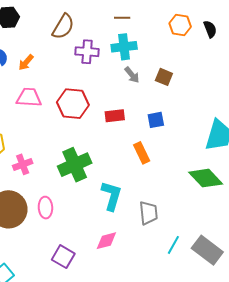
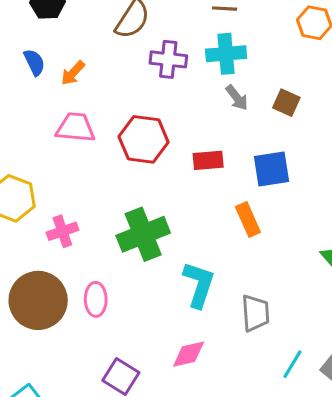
blue square: (156, 120) -> (272, 169), size x1.4

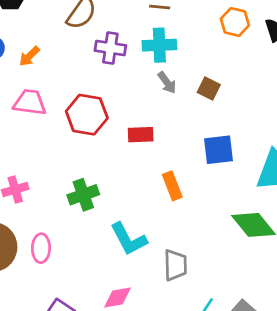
blue square: (272, 169) -> (218, 150), moved
green cross: (143, 234) -> (83, 195), size x0.7
cyan L-shape: (199, 285) -> (129, 239), turned 132

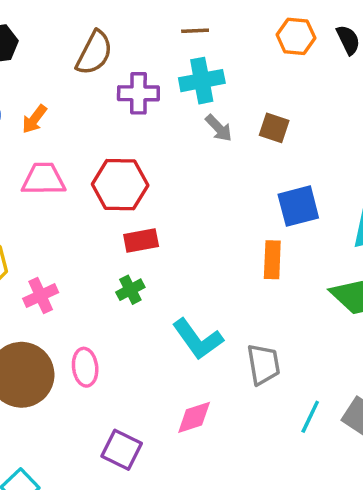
red rectangle: (141, 135) -> (141, 240), moved
orange rectangle: (172, 186) -> (272, 260), moved, turned 32
green cross: (83, 195) -> (130, 290), size x0.7

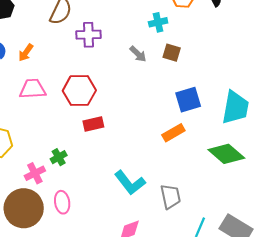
cyan cross: (202, 81) -> (158, 22), moved, size x0.7
orange rectangle: (272, 260) -> (173, 133), turned 60
green cross: (130, 290) -> (59, 157), moved
pink cross: (41, 296) -> (35, 173), moved

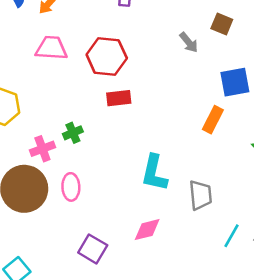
gray arrow: (138, 54) -> (189, 42), moved
orange rectangle: (173, 133) -> (213, 120), turned -40
cyan L-shape: (130, 183) -> (154, 173), turned 44

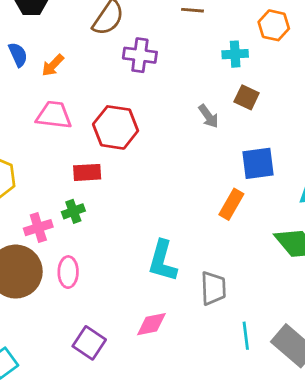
red rectangle: (119, 98) -> (87, 172), moved
cyan line: (231, 236) -> (246, 336), turned -40

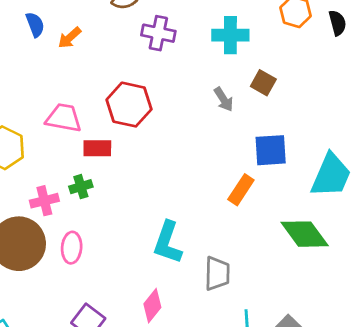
cyan cross: (235, 54) -> (230, 35), moved, size x1.4
pink trapezoid: (54, 115) -> (64, 118), moved
pink diamond: (151, 324) -> (152, 306), turned -44

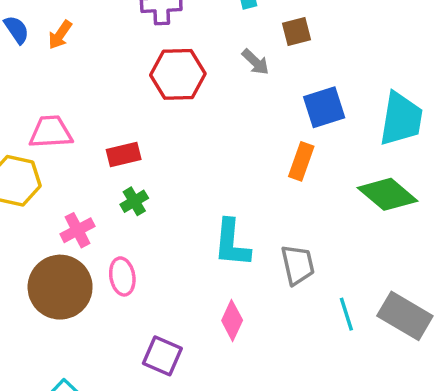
brown square: (263, 83) -> (297, 31), turned -30
red hexagon: (129, 105) -> (178, 74), moved
pink trapezoid: (64, 118) -> (51, 132), moved
green cross: (81, 187) -> (134, 201), moved

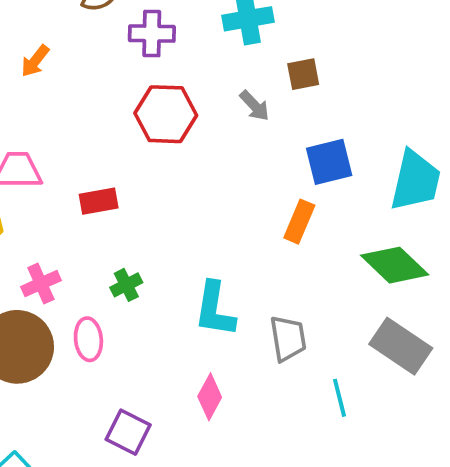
green cross: (134, 201) -> (126, 285), moved
gray rectangle: (405, 316) -> (401, 346), moved

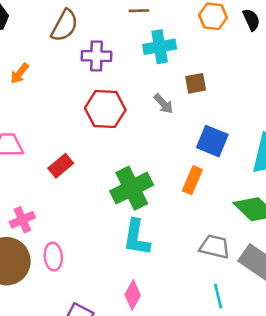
blue square: (329, 162) -> (212, 141), turned 36
red rectangle: (99, 201) -> (61, 166), turned -30
green cross: (126, 285) -> (132, 188), moved, size x2.0
gray trapezoid: (288, 338) -> (215, 247), moved, turned -68

